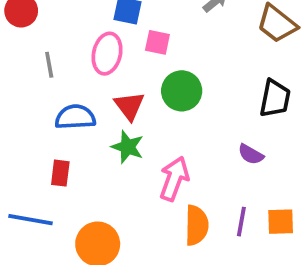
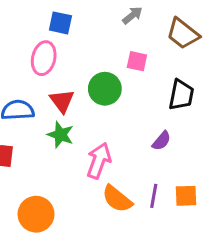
pink square: (157, 42) -> (137, 61), moved
purple semicircle: (251, 154) -> (161, 141), turned -80
orange semicircle: (197, 225) -> (117, 199), turned 128

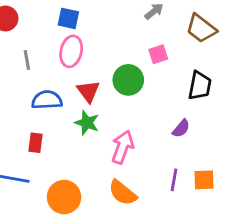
blue square: (60, 23) -> (68, 18), moved
pink square: (137, 61) -> (158, 54), turned -30
orange semicircle: (117, 199) -> (123, 193), moved

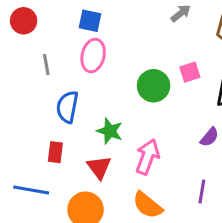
pink square: (158, 54) -> (190, 72), moved
red triangle: (88, 91) -> (99, 167), moved
blue semicircle: (47, 100) -> (67, 107), turned -76

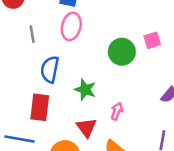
red rectangle: (55, 152) -> (40, 107), size x1.5
pink arrow: (147, 157) -> (117, 111), size x0.6
red triangle: (99, 167) -> (86, 128), moved

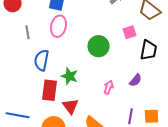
pink square: (152, 40) -> (130, 32), moved
red rectangle: (40, 107) -> (50, 90), moved
pink arrow: (117, 111) -> (109, 87), moved

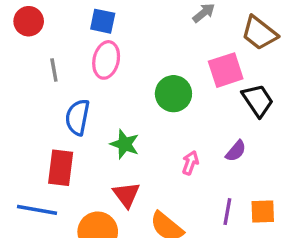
pink square: (130, 32) -> (226, 70), size x1.5
black trapezoid: (149, 50) -> (258, 100), turned -45
red rectangle: (50, 90) -> (61, 168), moved

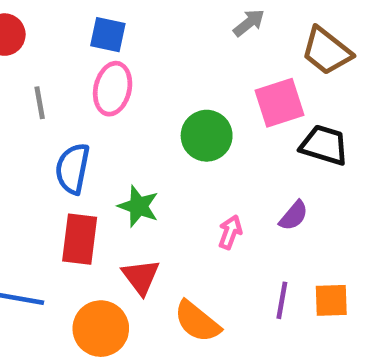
black trapezoid: (258, 100) -> (324, 145), turned -39
red rectangle: (61, 168) -> (80, 239), moved

